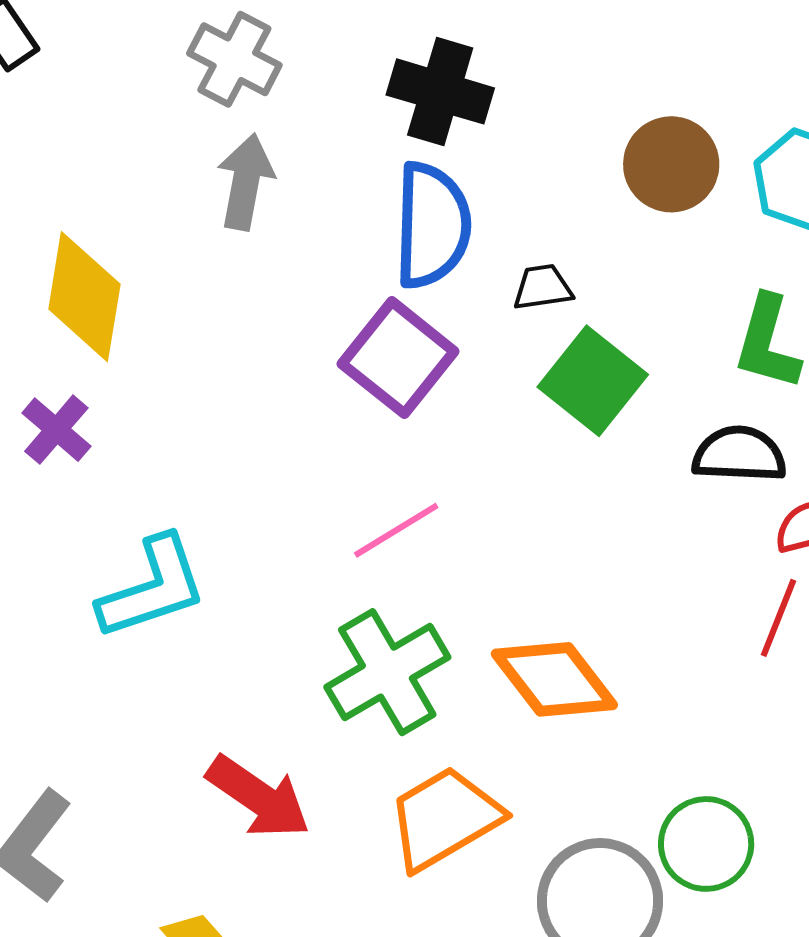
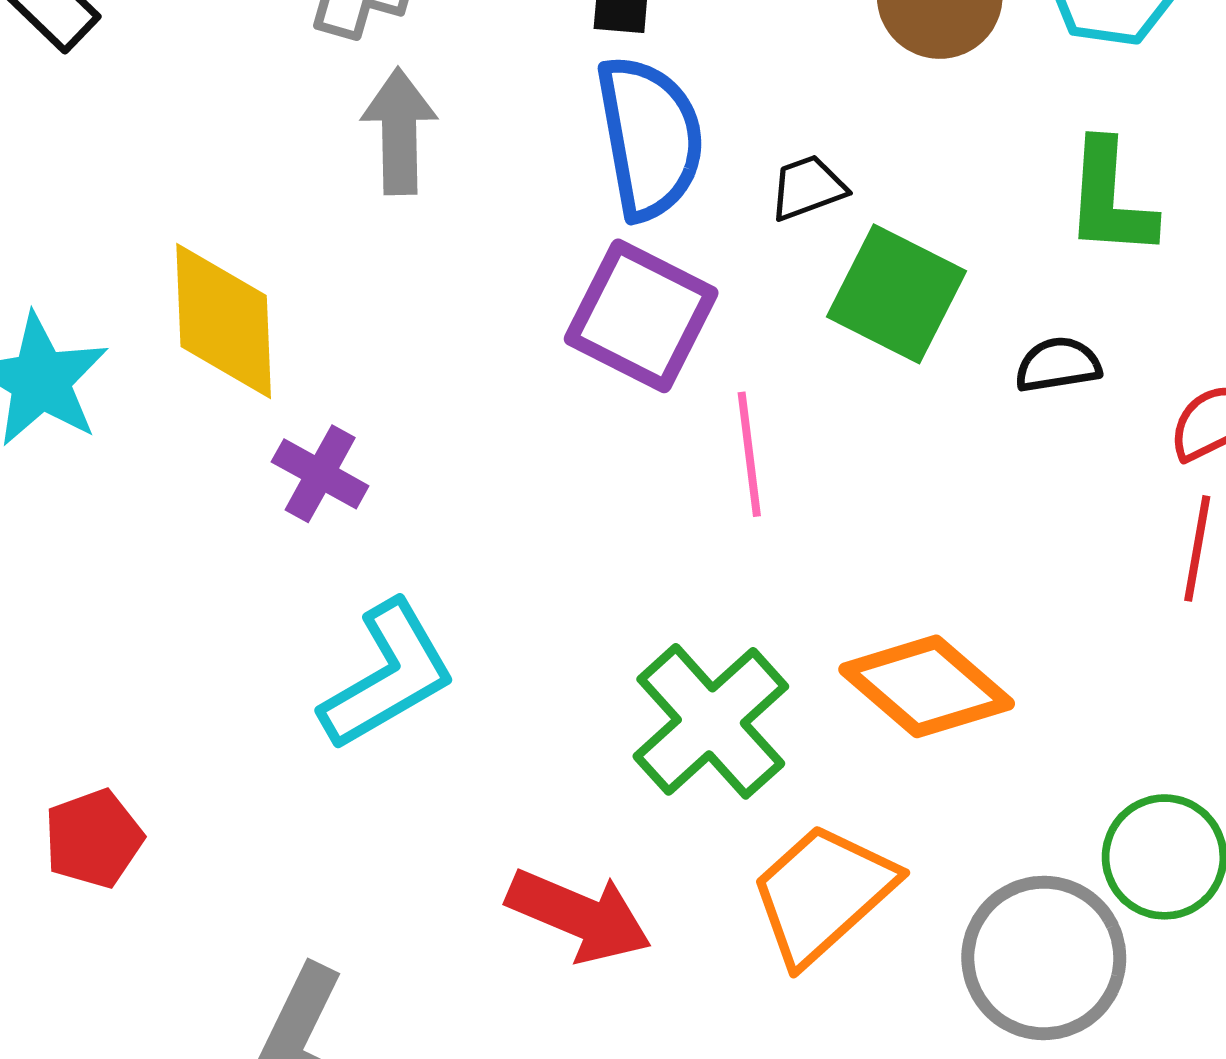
purple cross: (56, 430) -> (320, 474), moved
black semicircle: (739, 454) -> (1058, 365), moved, size x0.7
pink line: (396, 530) -> (749, 454), moved, turned -54

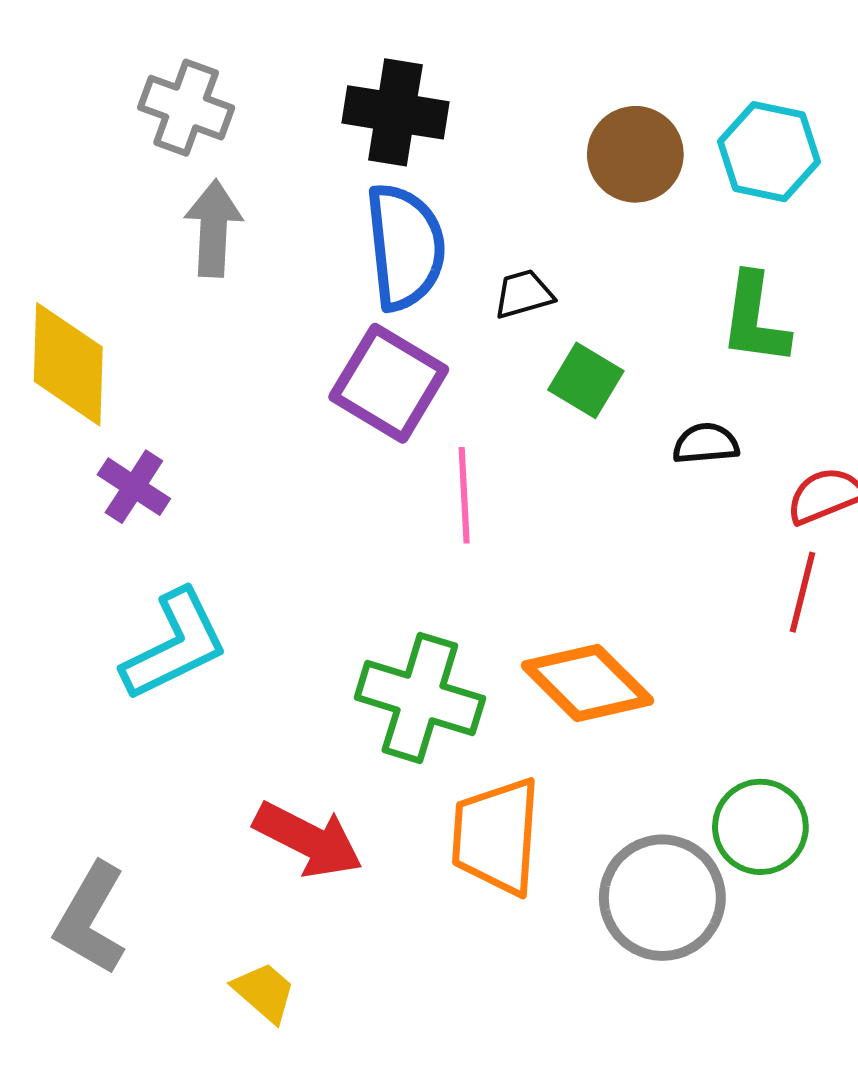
green square: (897, 294) -> (586, 380), size x0.7
green cross: (711, 721) -> (420, 698), turned -35
orange trapezoid: (823, 894) -> (496, 836), turned -48

